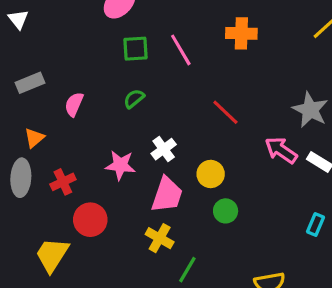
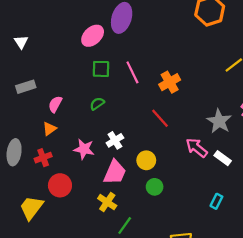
orange cross: (241, 33) -> (170, 82), moved, turned -36
orange triangle: (34, 138) -> (49, 129), moved

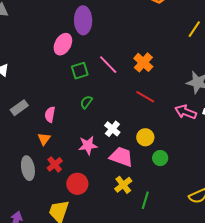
orange triangle: (49, 129) -> (44, 139), moved
pink trapezoid: (115, 172) -> (121, 157), turned -75
yellow cross: (107, 202) -> (123, 185), turned 36

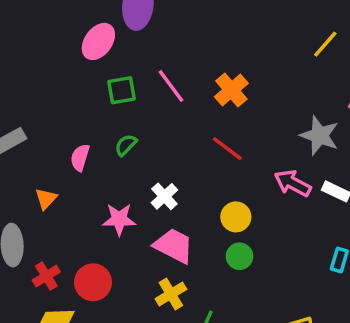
pink semicircle: (50, 114) -> (80, 158), moved
yellow circle: (145, 137) -> (236, 217), moved
red cross: (55, 164) -> (46, 276), moved

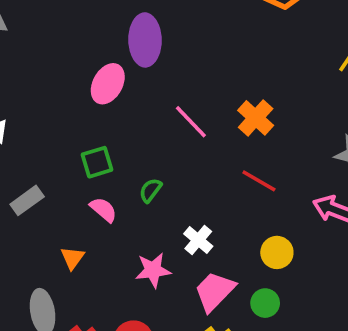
green square: (121, 90) -> (97, 162), moved
pink semicircle: (80, 158) -> (103, 210), turned 120
pink trapezoid: (174, 246) -> (215, 291), turned -66
green circle: (239, 256) -> (265, 303), moved

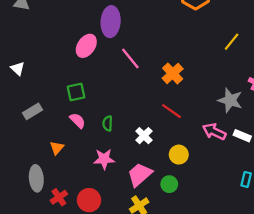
pink line: (191, 122) -> (130, 58), moved
green semicircle: (150, 190) -> (108, 123), moved, turned -40
white cross: (198, 240) -> (144, 136), moved

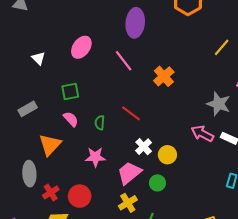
purple ellipse: (111, 22) -> (135, 23), moved
white triangle: (18, 69) -> (38, 58), moved
red line: (172, 111) -> (131, 113), moved
white cross: (144, 136) -> (144, 147), moved
orange triangle: (57, 148) -> (50, 145), size x1.6

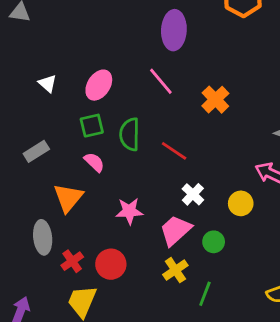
pink ellipse: (81, 47) -> (99, 85), moved
green semicircle: (100, 123) -> (130, 134), moved, size x1.6
yellow circle: (167, 155) -> (241, 203), moved

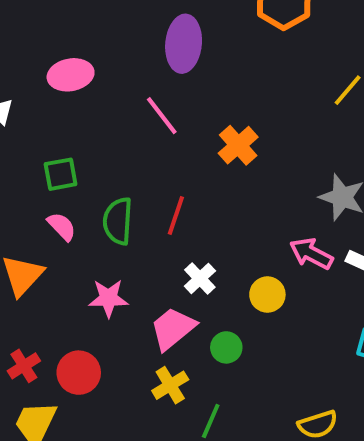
pink ellipse: (99, 85) -> (71, 75), moved, turned 44
green semicircle: (130, 134) -> (118, 221), moved
red line: (174, 151) -> (176, 215), turned 72

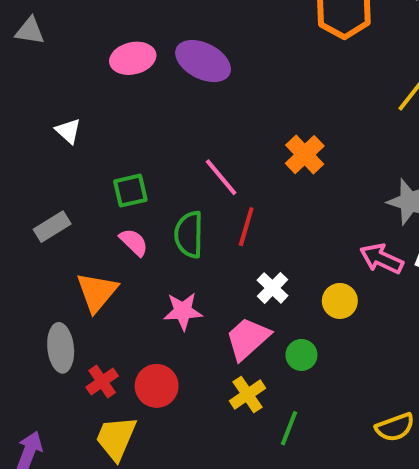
purple ellipse: (184, 44) -> (203, 61), moved, turned -66
pink ellipse: (71, 75) -> (133, 58), moved
pink line: (162, 116) -> (221, 177), moved

